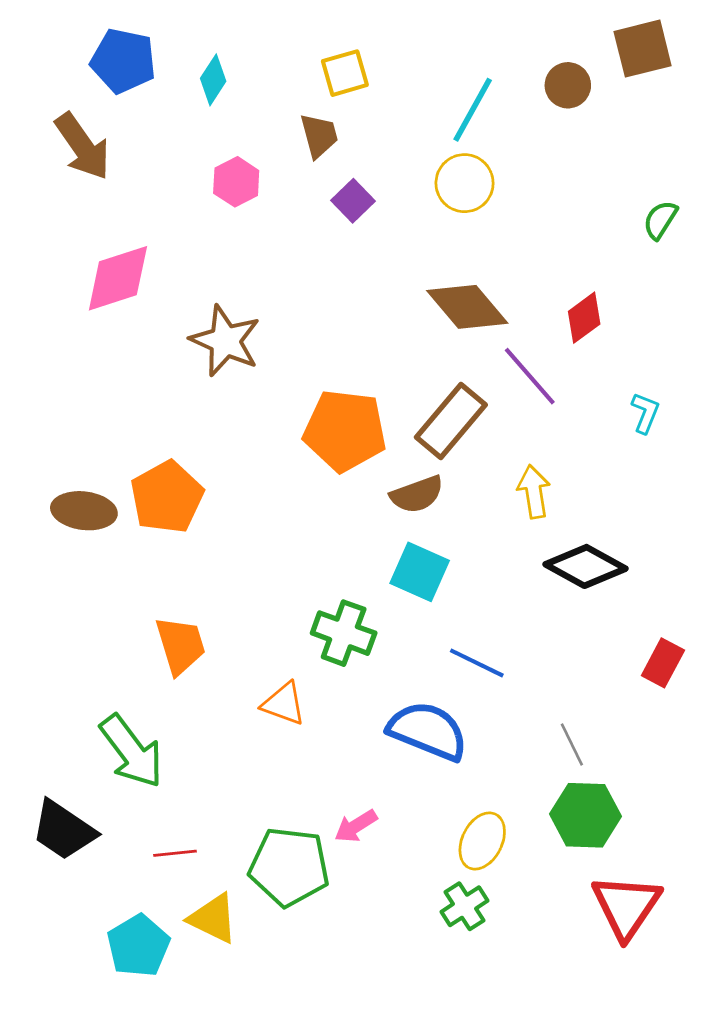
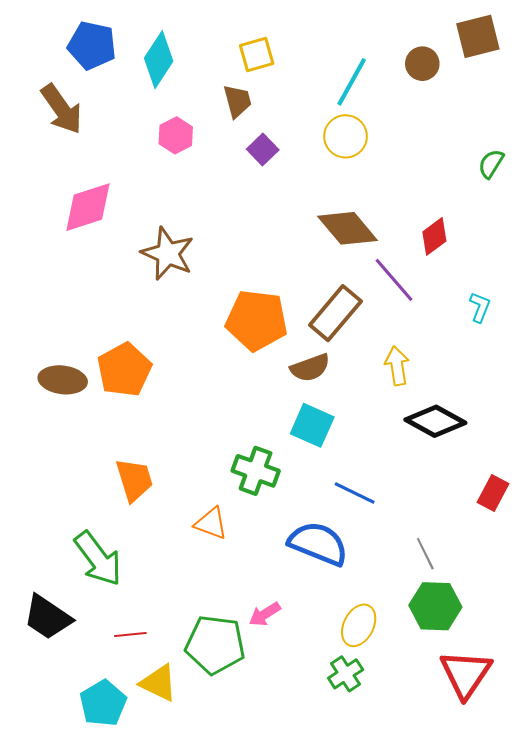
cyan diamond: (213, 80) -> (159, 60), size x1.5

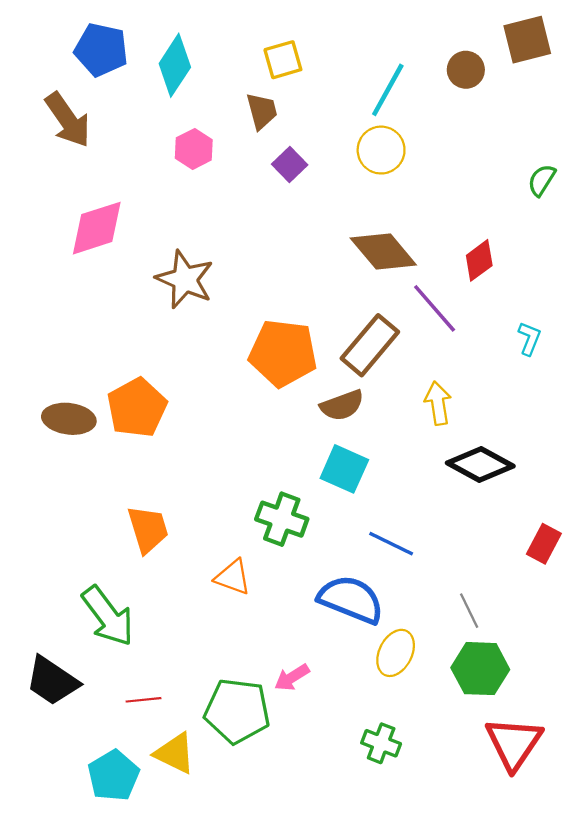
yellow ellipse: (359, 625) -> (396, 653), moved
green cross: (346, 674) -> (381, 743), turned -36

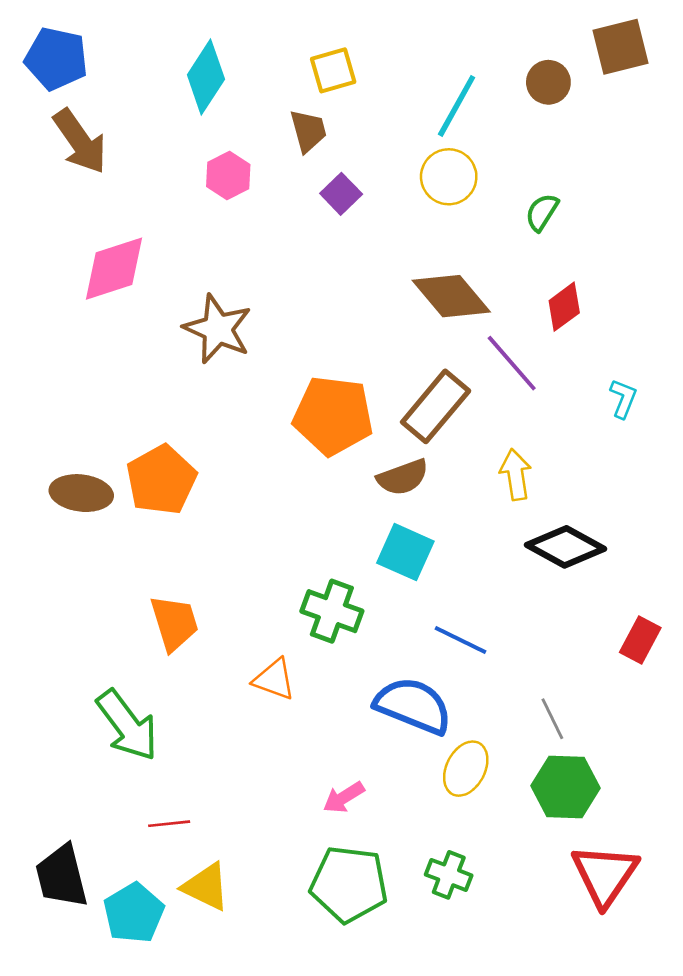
blue pentagon: (101, 50) -> (56, 59), moved
green semicircle: (542, 180) -> (542, 212), moved
black trapezoid: (52, 681) -> (62, 876), moved, turned 42
green pentagon: (237, 711) -> (349, 884), moved

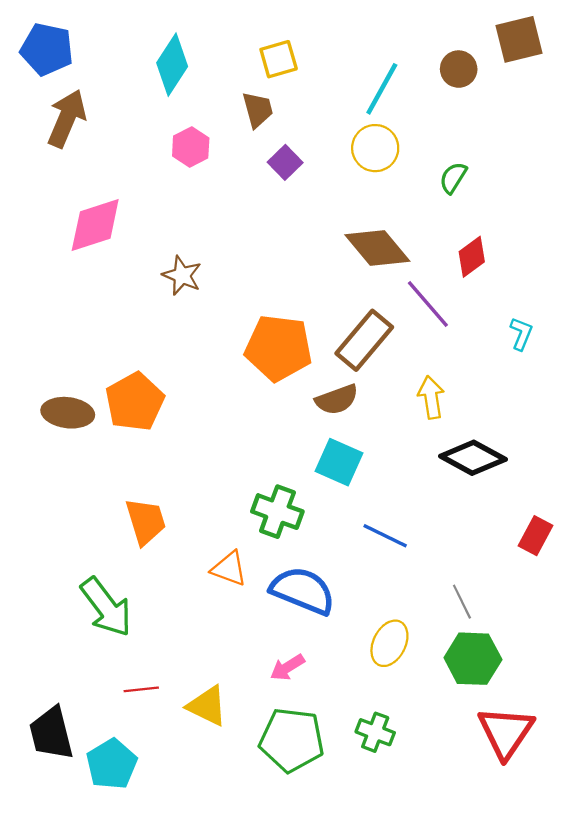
brown arrow: (80, 141) -> (67, 118), turned -122
brown star: (218, 329) -> (182, 275), size x0.7
blue semicircle: (413, 706) -> (303, 591), moved
yellow triangle: (206, 887) -> (207, 706), moved

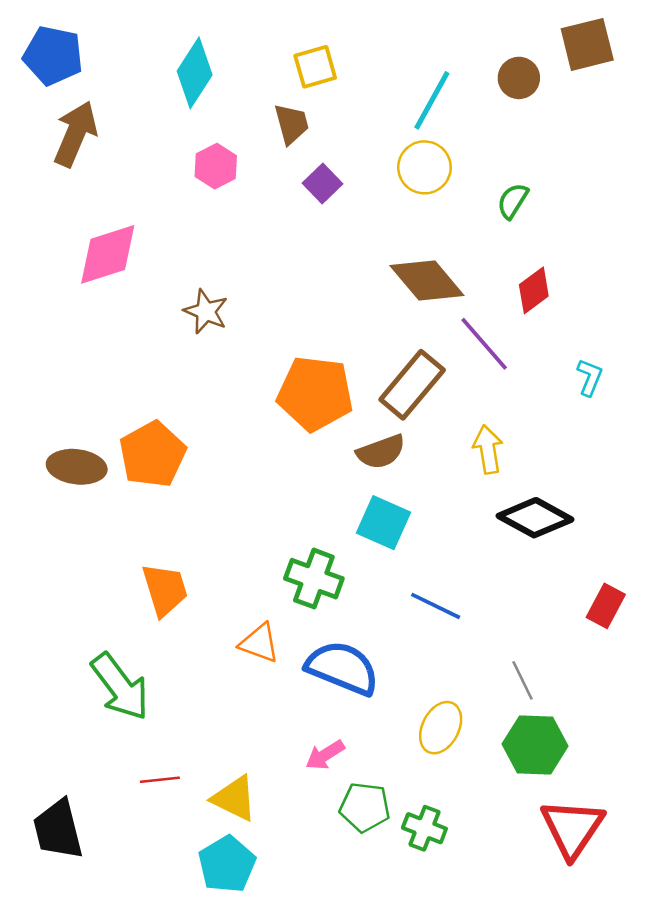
green pentagon: (292, 740) -> (365, 807), moved, size x0.7
cyan pentagon: (112, 764) -> (227, 864), moved

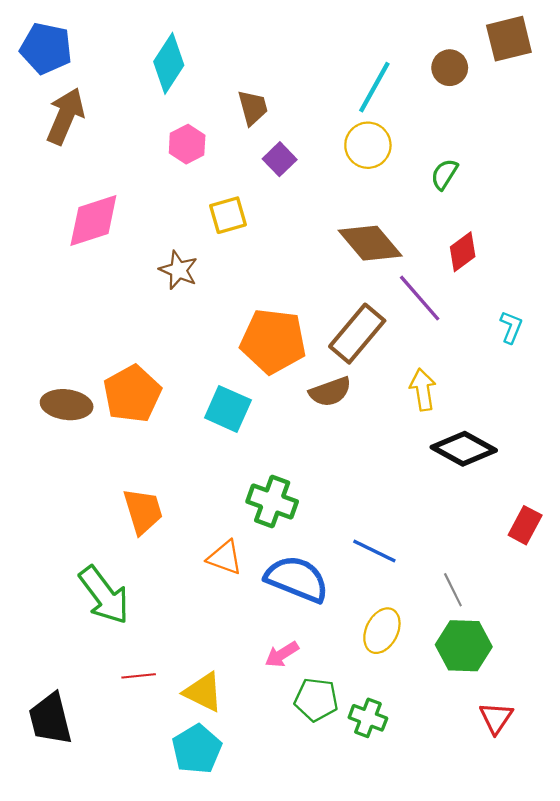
yellow square: (315, 67) -> (228, 215), moved
cyan square: (383, 523) -> (228, 409), moved
blue line: (436, 606) -> (374, 551), moved
red triangle: (572, 828) -> (496, 718), size x0.6

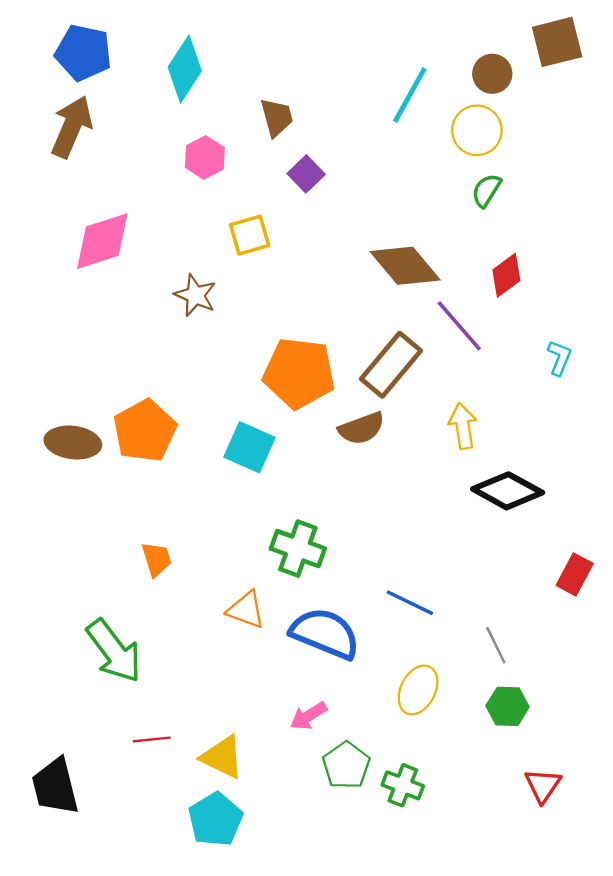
blue pentagon: (46, 48) -> (83, 53), moved
yellow circle: (368, 145) -> (477, 130), moved
orange trapezoid: (143, 511) -> (157, 559), size x0.7
green hexagon: (464, 646) -> (508, 706), size x0.7
green pentagon: (316, 700) -> (346, 765), turned 30

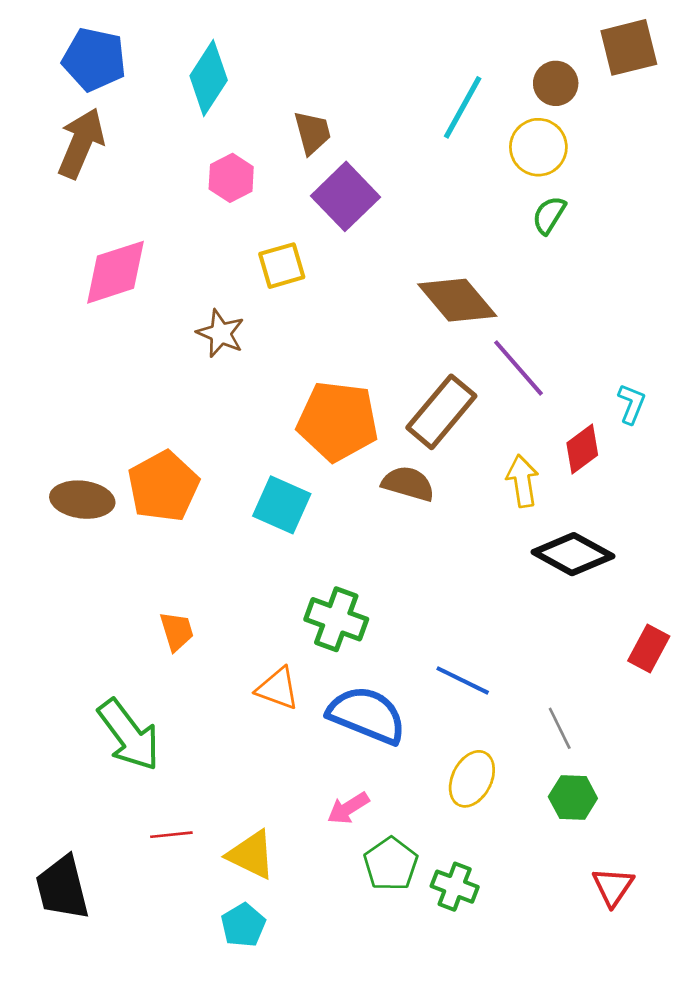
purple square: (306, 174) -> (346, 196), size x1.6
red diamond: (506, 275) -> (582, 449), moved
brown semicircle: (361, 428) -> (408, 484), turned -144
cyan pentagon: (215, 820) -> (243, 925), size x0.7

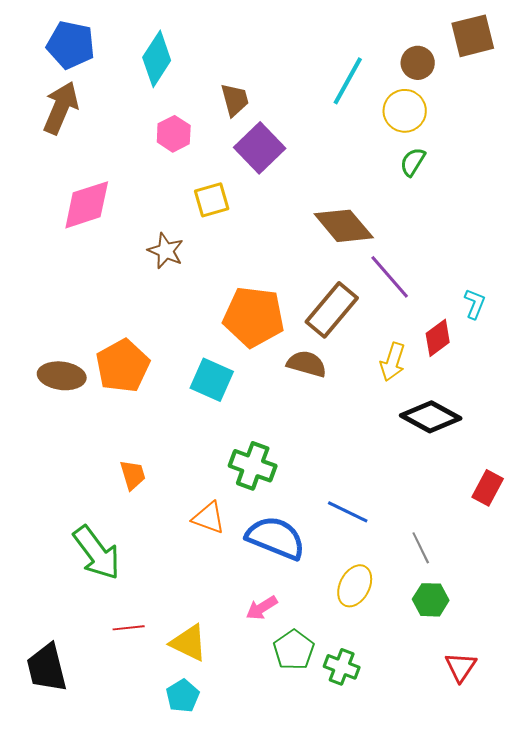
yellow arrow: (522, 481) -> (393, 362), turned -153

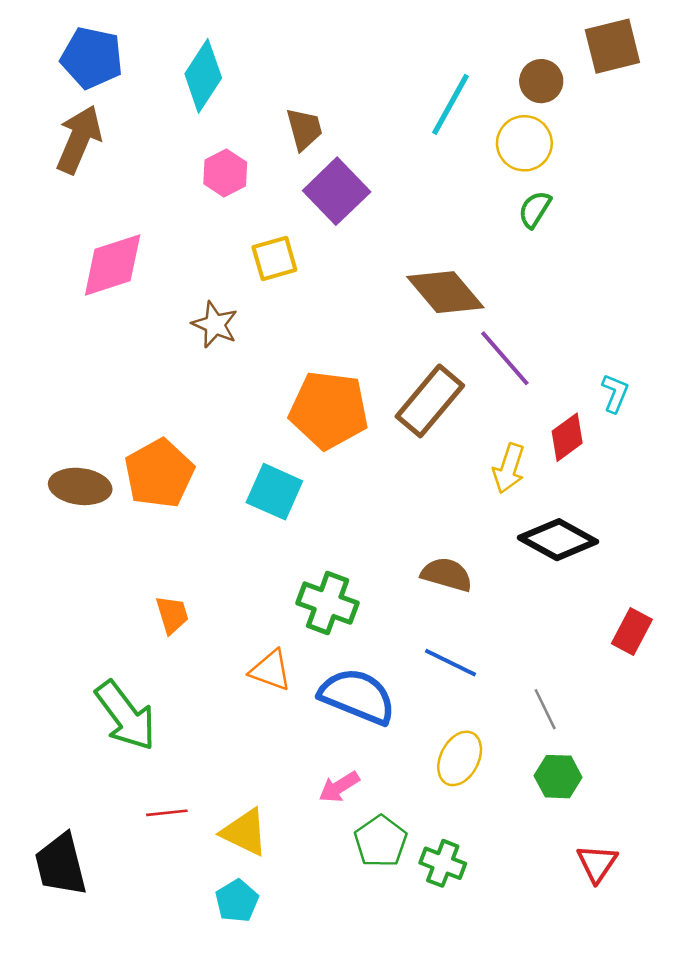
brown semicircle: (307, 364) -> (447, 575), moved

